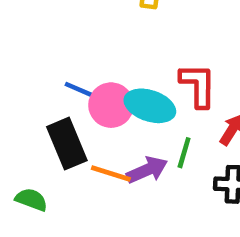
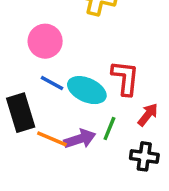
blue line: (80, 90) -> (52, 83), moved
pink circle: (111, 105) -> (45, 41), moved

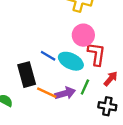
pink circle: (45, 41) -> (83, 35), moved

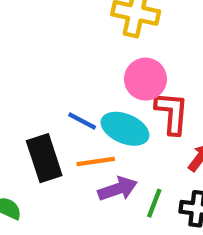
green line: (85, 87) -> (154, 203), moved
orange line: (47, 93) -> (96, 161), moved, turned -30

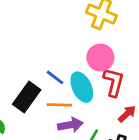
cyan ellipse: (125, 129) -> (82, 87), turned 32
black rectangle: (44, 158) -> (27, 97), turned 44

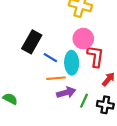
cyan ellipse: (82, 87) -> (72, 63), turned 30
black rectangle: (27, 97) -> (32, 42), moved

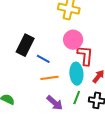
cyan ellipse: (72, 63) -> (76, 74), moved
purple arrow: (66, 92) -> (55, 103), moved, turned 60

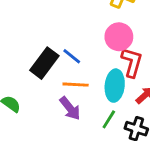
black rectangle: (25, 45) -> (44, 63), moved
purple arrow: (55, 103) -> (70, 108), moved

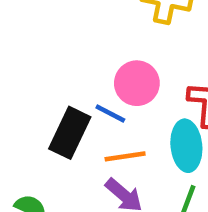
pink circle: (119, 37) -> (137, 83), moved

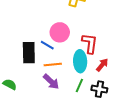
black rectangle: (70, 133) -> (29, 53), turned -30

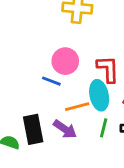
black rectangle: (29, 53) -> (33, 129), moved
orange line: (53, 64) -> (77, 107), moved

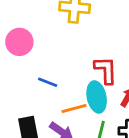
pink circle: (65, 61) -> (19, 42), moved

